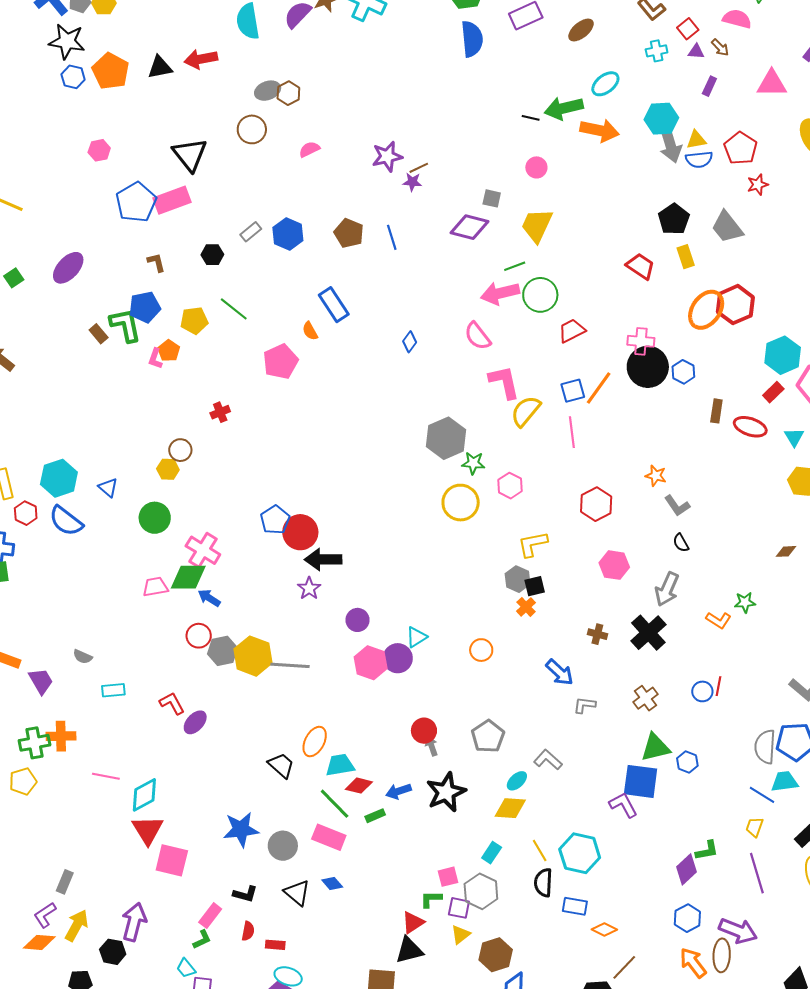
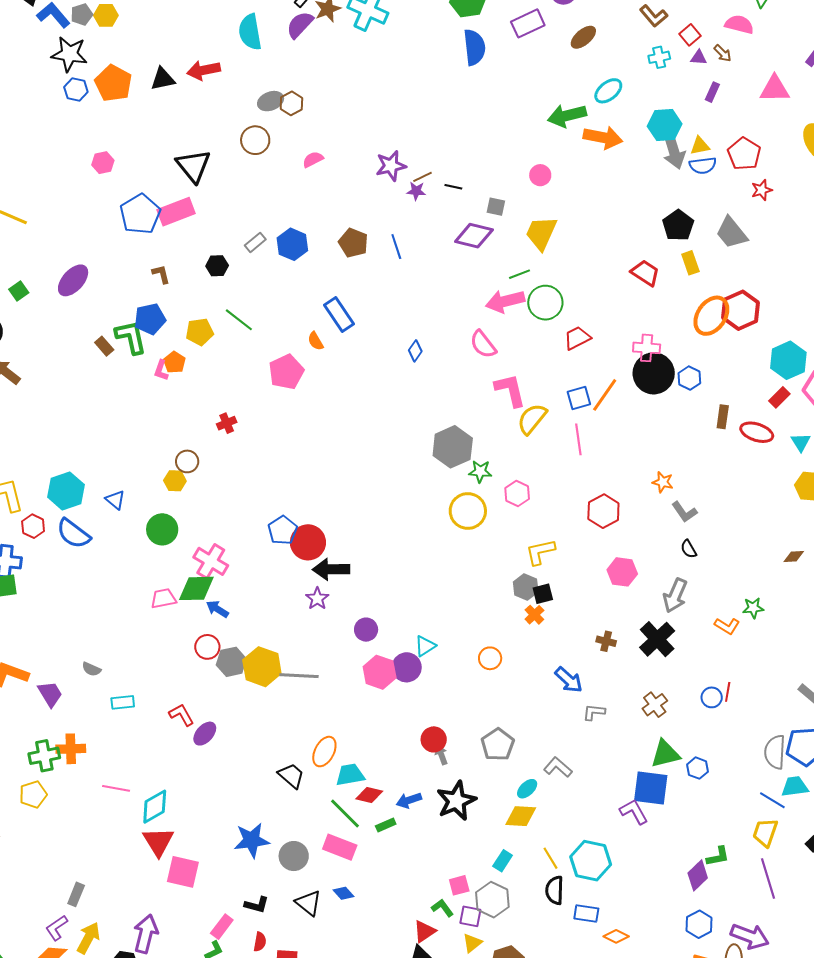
black line: (531, 118) -> (453, 187), moved
yellow trapezoid: (755, 827) -> (765, 832), size x1.4
green L-shape: (431, 899) -> (442, 908), turned 55

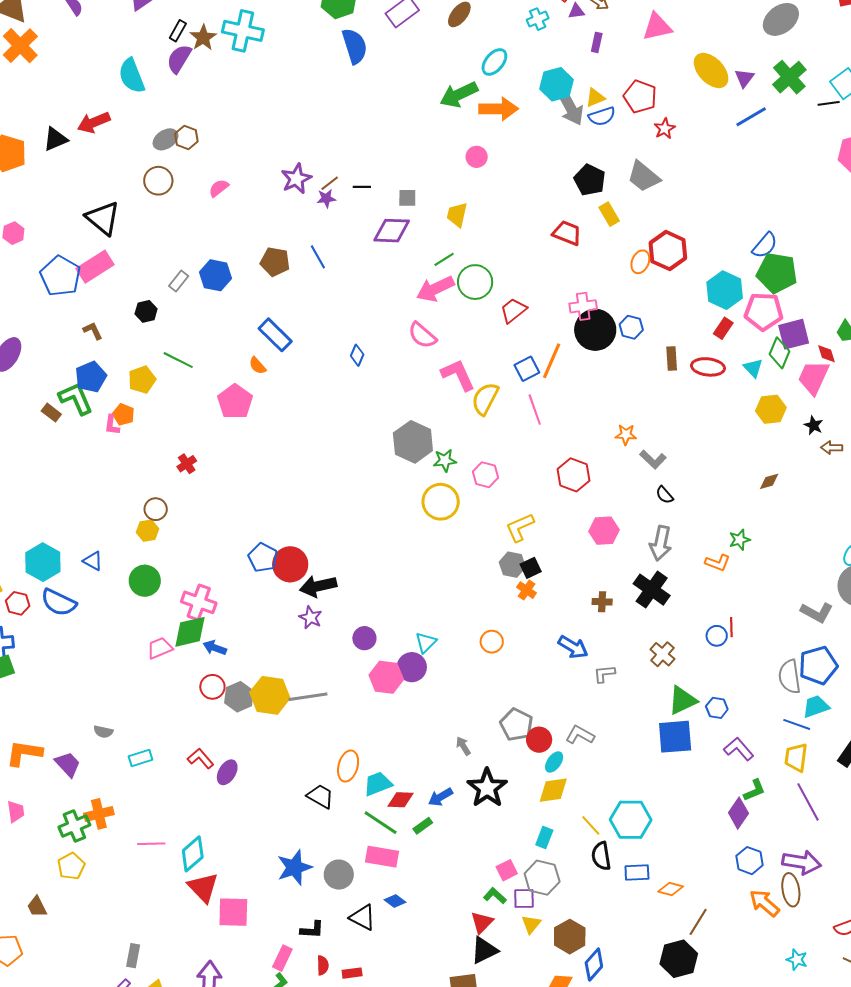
pink circle: (540, 175) -> (477, 157), moved
yellow trapezoid: (541, 233) -> (457, 215), size x0.7
orange ellipse: (711, 316) -> (640, 262), size x0.6
red circle: (434, 739) -> (539, 740), moved
purple L-shape: (634, 812) -> (739, 749), moved

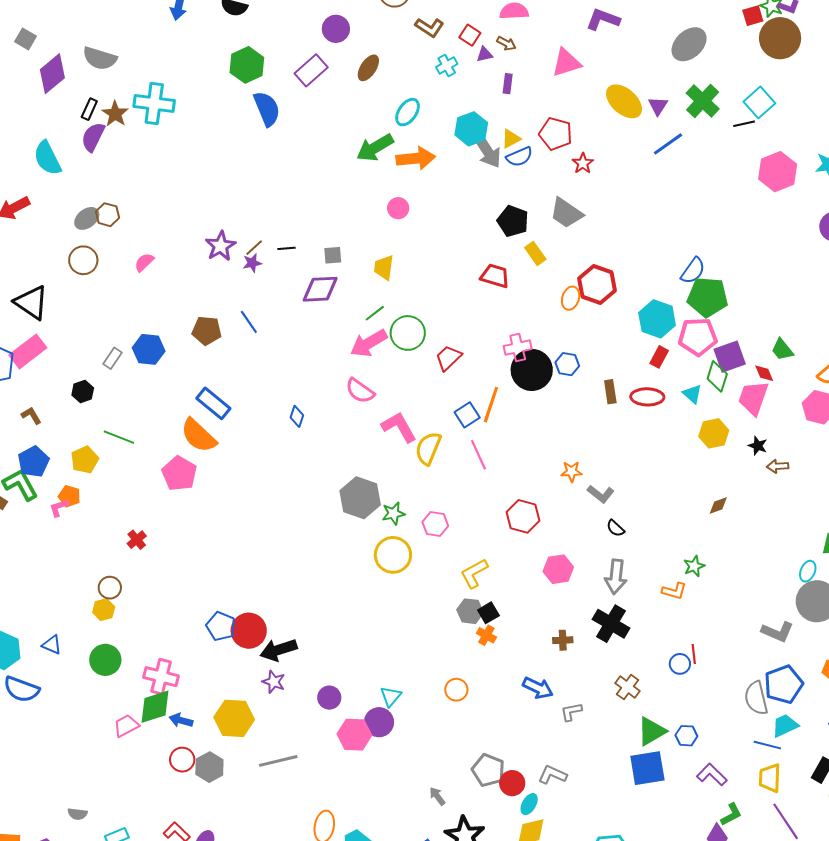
orange semicircle: (257, 366) -> (198, 436), size x2.0
pink L-shape: (112, 425) -> (59, 508), turned 70
yellow hexagon: (270, 695) -> (234, 718), moved

